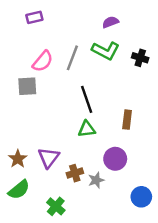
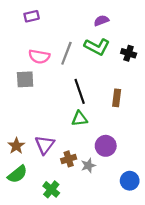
pink semicircle: (43, 61) -> (39, 57), turned 60
brown rectangle: (127, 120) -> (117, 98), moved

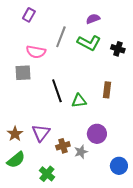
purple rectangle: (32, 16) -> (29, 15), turned -48
gray line: (66, 53) -> (61, 37), moved
black line: (80, 91) -> (57, 91), moved
green triangle: (80, 119) -> (79, 101), moved

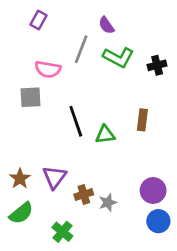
purple semicircle: (93, 19) -> (106, 25), moved, turned -104
black cross: (118, 49) -> (157, 65), turned -32
purple circle: (97, 134) -> (153, 190), moved

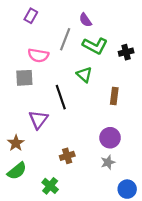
green triangle: (105, 135) -> (84, 75), moved, turned 49
purple triangle: (54, 177) -> (38, 120), moved
purple circle: (153, 190) -> (110, 138), moved
gray star: (108, 202) -> (108, 162), moved
blue circle: (158, 221) -> (127, 189), moved

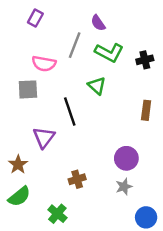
brown rectangle: (114, 96) -> (146, 110), moved

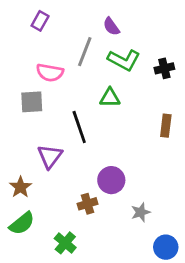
green triangle: (97, 86) -> (110, 98), turned -42
purple circle: (126, 158) -> (111, 180), moved

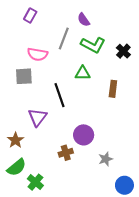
black cross: (164, 68) -> (123, 51), turned -32
brown rectangle: (166, 126) -> (113, 89), moved
green cross: (65, 243) -> (35, 182), moved

